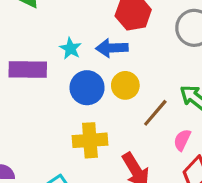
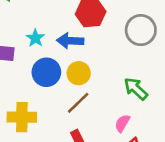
brown line: (155, 113) -> (78, 103), moved
yellow cross: (90, 140) -> (22, 117), moved

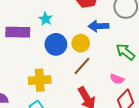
blue arrow: (70, 41) -> (98, 26), moved
pink semicircle: (122, 123) -> (117, 79), turned -96

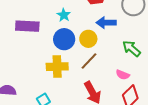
cyan star: (46, 19) -> (64, 15), moved
yellow cross: (40, 80) -> (57, 67), moved

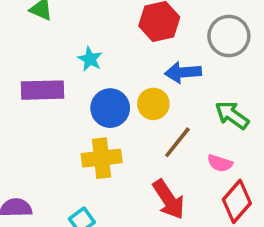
cyan star: (64, 15) -> (90, 59), moved
brown line: (89, 61) -> (177, 142), moved

